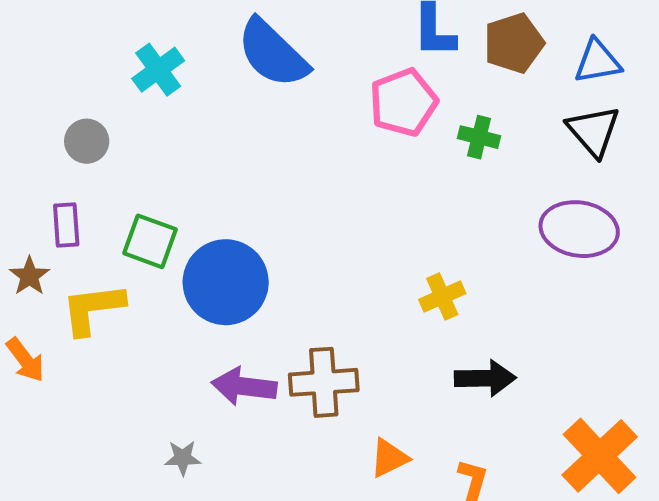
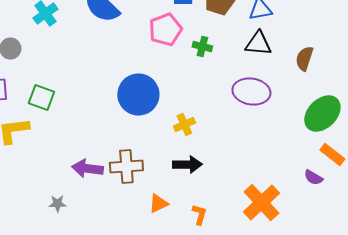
black triangle: (593, 131) -> (258, 44), turned -44
blue circle: (226, 282) -> (138, 95), moved
black arrow: (485, 378) -> (187, 165), moved

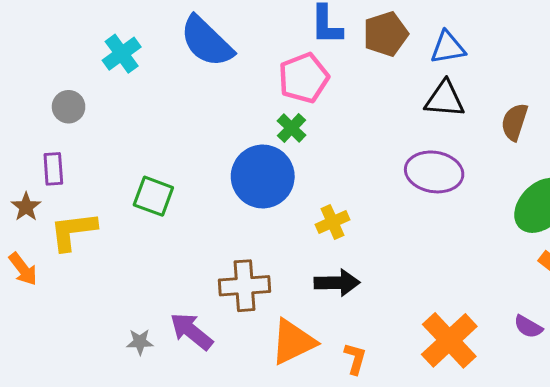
green cross: (202, 47) -> (292, 128), moved, turned 30
green square: (41, 98) -> (153, 196), moved
purple arrow: (87, 169) -> (191, 331), moved, turned 32
purple semicircle: (313, 178) -> (528, 327), moved
orange triangle: (158, 204) -> (293, 342), size x1.6

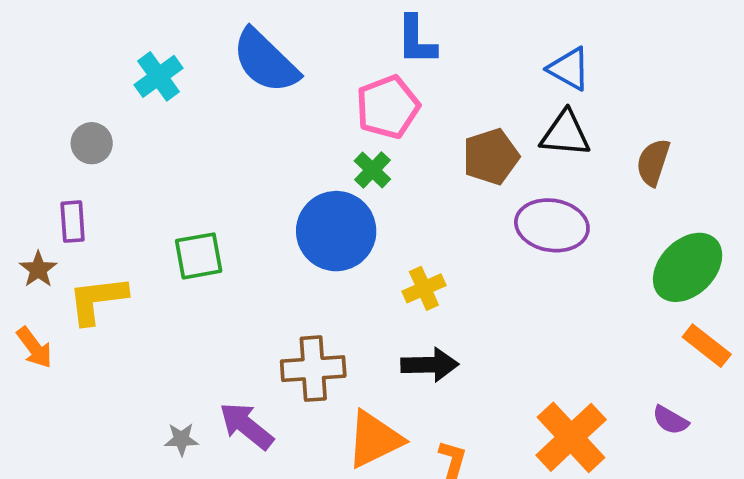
brown pentagon: (386, 34) -> (491, 157), moved
blue triangle: (448, 48) -> (569, 69), turned 39
green square: (153, 196) -> (199, 256), turned -30

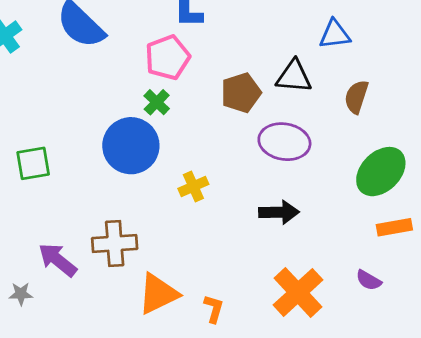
blue triangle: (569, 69) -> (335, 34), moved, turned -36
orange rectangle: (707, 346) -> (394, 227), turned -48
black arrow: (430, 365) -> (279, 212), moved
purple arrow: (246, 426) -> (58, 260), moved

